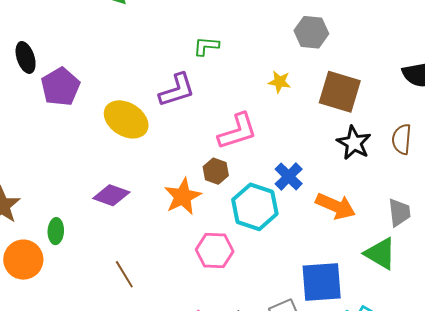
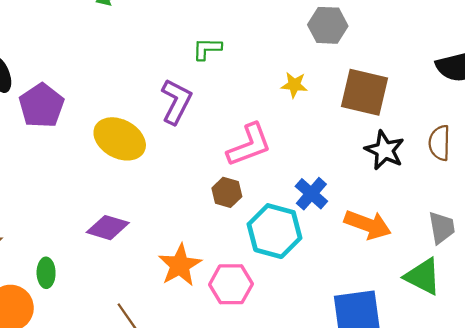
purple L-shape: (177, 90) -> (176, 102), turned -42
orange star: (183, 196) -> (180, 265), moved

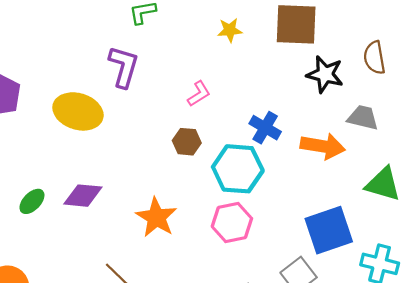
pink L-shape: (249, 145) -> (199, 94), size x0.6
gray trapezoid: (442, 228) -> (363, 118), moved, turned -56
green ellipse: (46, 273) -> (32, 201), moved, turned 56
pink hexagon: (231, 284) -> (232, 222), moved

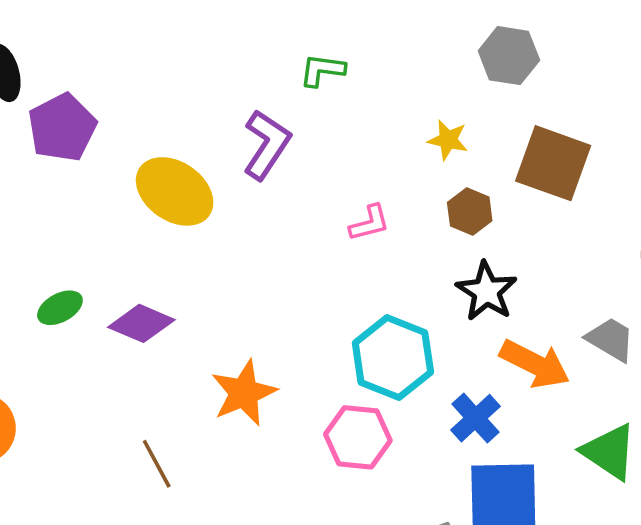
black star: (325, 74) -> (486, 291), moved
blue cross: (265, 128) -> (476, 418), moved
brown hexagon: (187, 142) -> (470, 212), moved

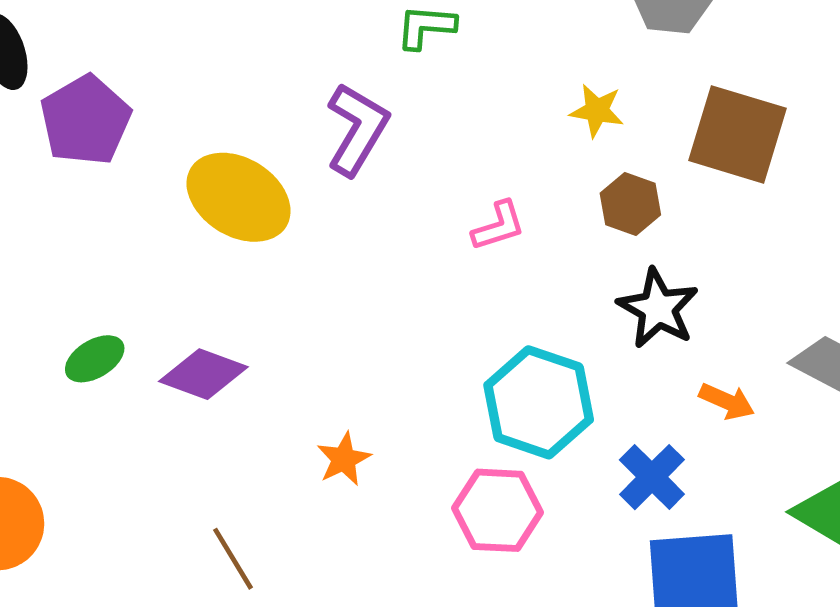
orange arrow: (535, 364) -> (727, 401), size x0.6
orange star: (244, 393) -> (344, 459), size x0.6

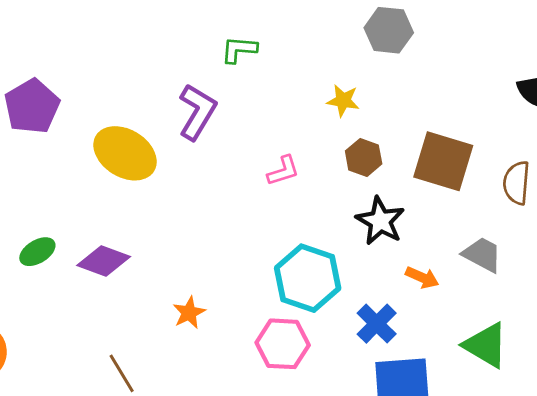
brown square: (738, 134) -> (443, 161), moved

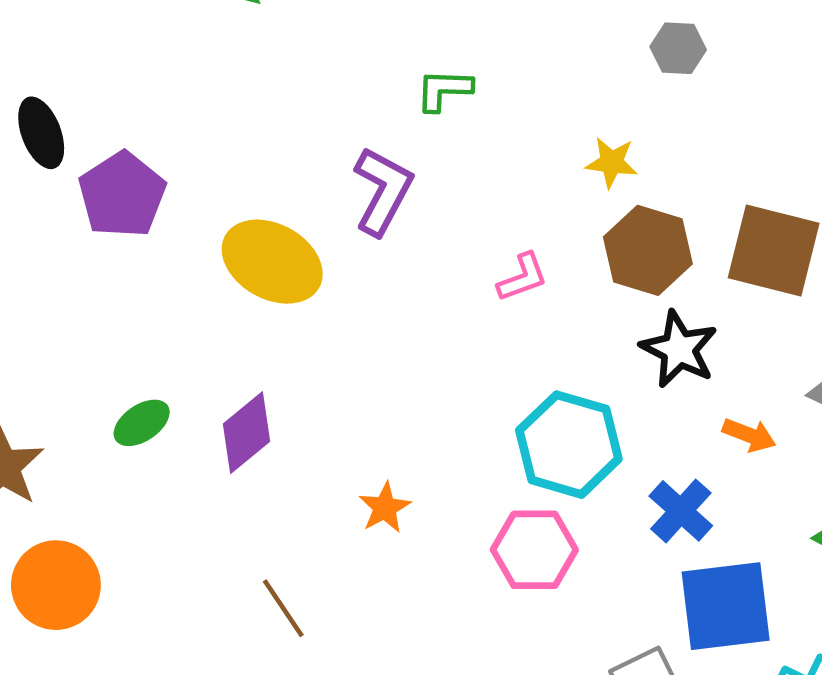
gray hexagon: (389, 30) -> (678, 48), size x0.7
brown hexagon: (364, 157) -> (648, 250), size x1.5
purple diamond: (104, 261) -> (246, 433), turned -57

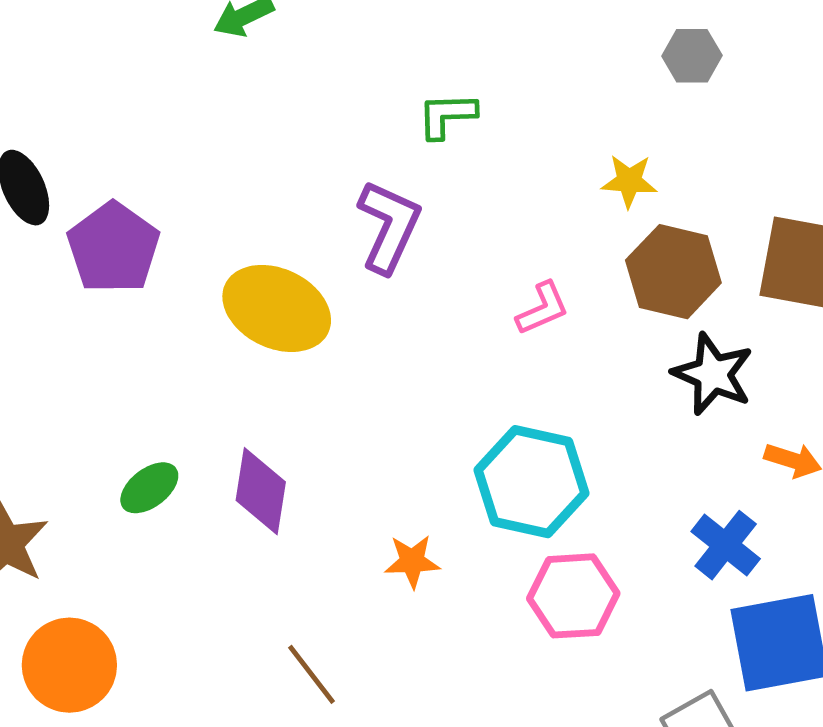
purple diamond: (246, 433) -> (261, 491), turned -38
cyan hexagon: (569, 445) -> (532, 482), moved
orange star: (385, 508) -> (412, 561), turned 30

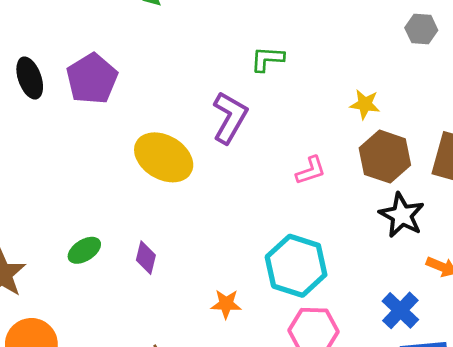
gray hexagon: (692, 56) -> (421, 29), moved
purple pentagon: (113, 248) -> (92, 79), moved
purple diamond: (261, 491) -> (146, 258), size x0.7

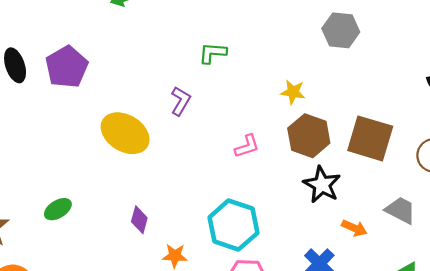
gray hexagon: (421, 29) -> (341, 30), size x1.4
purple L-shape: (230, 118) -> (181, 101), size x0.7
purple diamond: (146, 258) -> (139, 220), moved

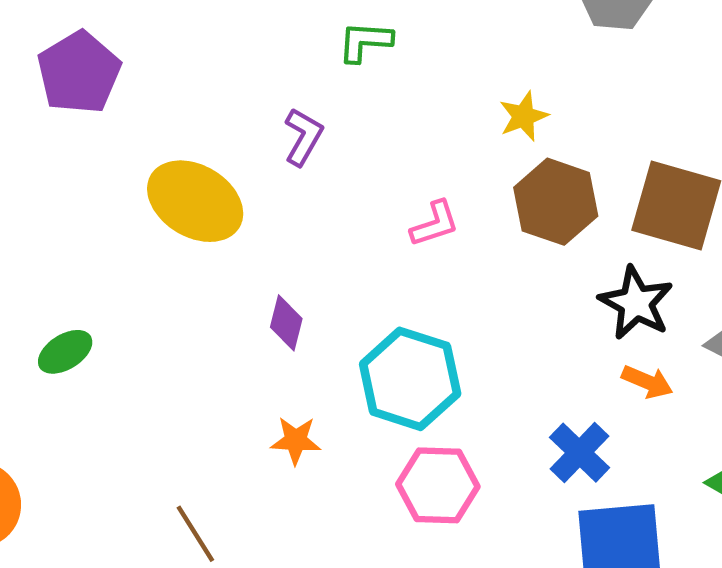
yellow star: (293, 92) -> (524, 116), turned -30
black star: (322, 185) -> (636, 303), moved
purple diamond: (139, 220) -> (286, 323), moved

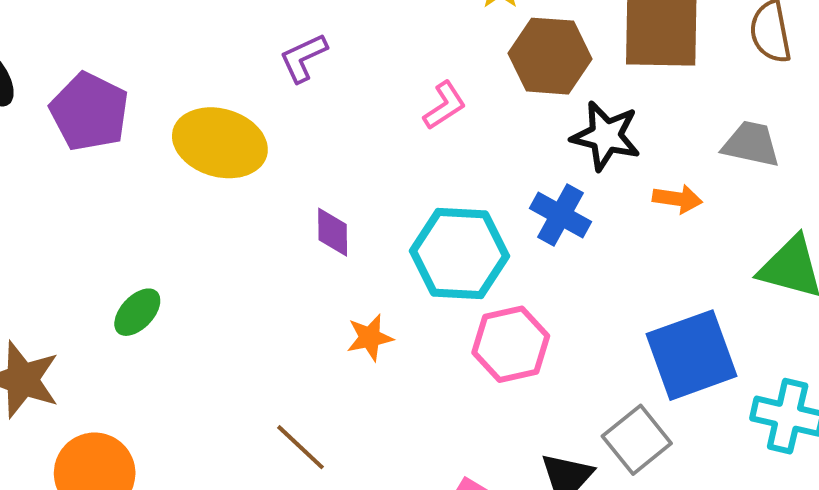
purple pentagon: (79, 73) -> (89, 112), moved
purple L-shape: (303, 137) -> (303, 58), turned -130
black star: (636, 303) -> (606, 136), moved
blue cross: (580, 453) -> (561, 215), moved

